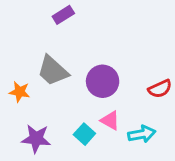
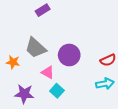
pink triangle: (110, 121) -> (48, 72), moved
cyan arrow: (142, 134) -> (105, 84), moved

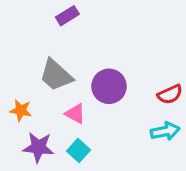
orange star: (13, 62) -> (21, 110), moved
cyan square: (57, 91) -> (79, 150), moved

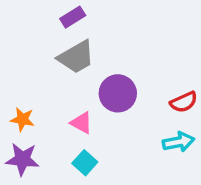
gray trapezoid: (56, 75) -> (76, 57), moved, turned -72
purple star: (38, 147) -> (22, 159), moved

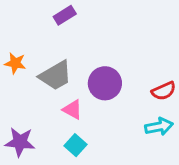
gray trapezoid: (76, 57) -> (55, 76), moved
orange star: (22, 119) -> (15, 63), moved

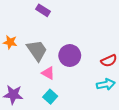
purple rectangle: (65, 15) -> (43, 10), turned 64
gray trapezoid: (55, 76) -> (37, 50), turned -95

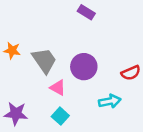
purple rectangle: (43, 10) -> (86, 12), moved
cyan arrow: (106, 84) -> (110, 101), moved

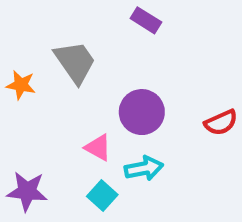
gray trapezoid: (44, 60) -> (75, 62), moved
cyan arrow: (110, 101) -> (144, 168), moved

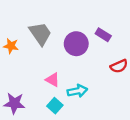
purple rectangle: (146, 20) -> (103, 35), moved
purple circle: (142, 112) -> (76, 44), moved

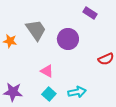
purple rectangle: (103, 35) -> (90, 13), moved
cyan arrow: (77, 91) -> (77, 92), moved

